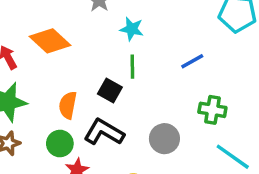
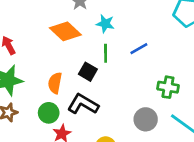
orange diamond: (50, 41) -> (65, 31), moved
blue line: (192, 61) -> (139, 49), moved
gray circle: (164, 139) -> (146, 119), moved

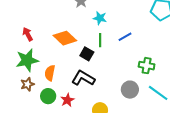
orange diamond: (65, 31) -> (65, 38), moved
orange semicircle: (55, 83) -> (50, 73), moved
green circle: (49, 113) -> (48, 96), moved

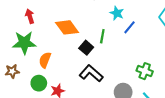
cyan star: (100, 18) -> (117, 13), moved
blue line: (125, 37) -> (130, 27), moved, turned -32
black L-shape: (83, 78) -> (91, 73), moved
brown star: (27, 84) -> (12, 71), moved

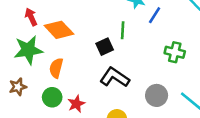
orange diamond: (67, 27) -> (59, 30), moved
black square: (86, 48) -> (105, 47), turned 32
green cross: (145, 71) -> (175, 52), moved

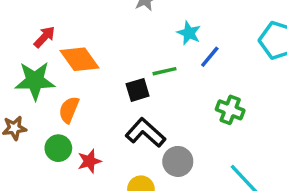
red arrow: (31, 17) -> (44, 37), turned 60
green line: (123, 30) -> (164, 71), turned 66
gray circle: (157, 95) -> (178, 161), moved

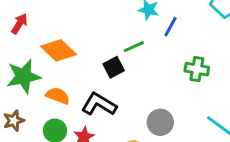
red arrow: (44, 37) -> (19, 24), moved
orange semicircle: (69, 110) -> (58, 96), turned 100
black L-shape: (145, 133) -> (99, 104), moved

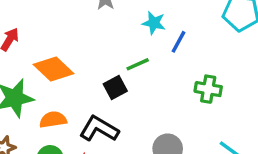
orange semicircle: (58, 96) -> (53, 120), turned -30

